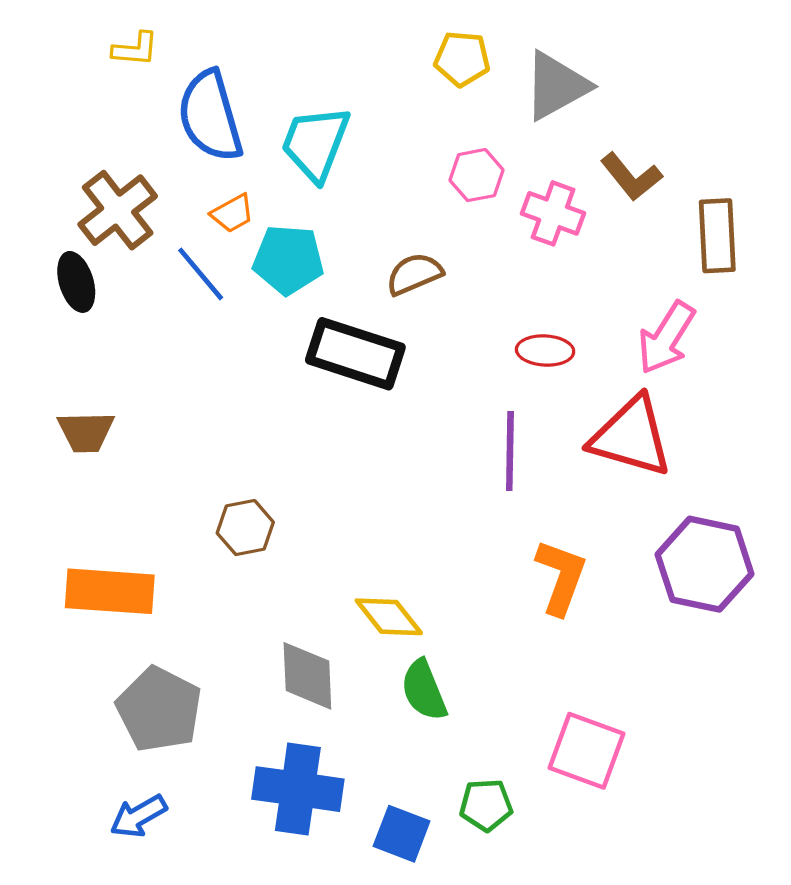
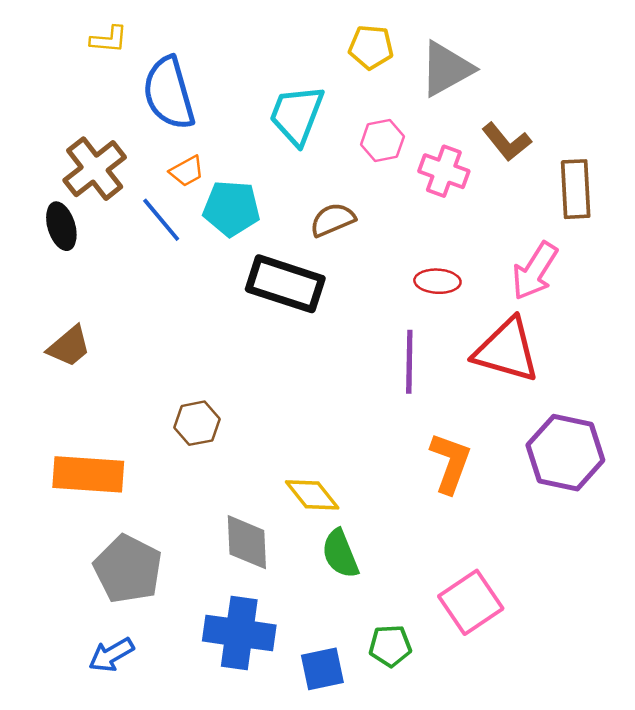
cyan trapezoid: (315, 143) -> (297, 115), moved
brown trapezoid: (86, 432) -> (69, 346), turned -39
pink square: (587, 751) -> (471, 602), turned 36
blue square: (402, 834) -> (322, 669), turned -33

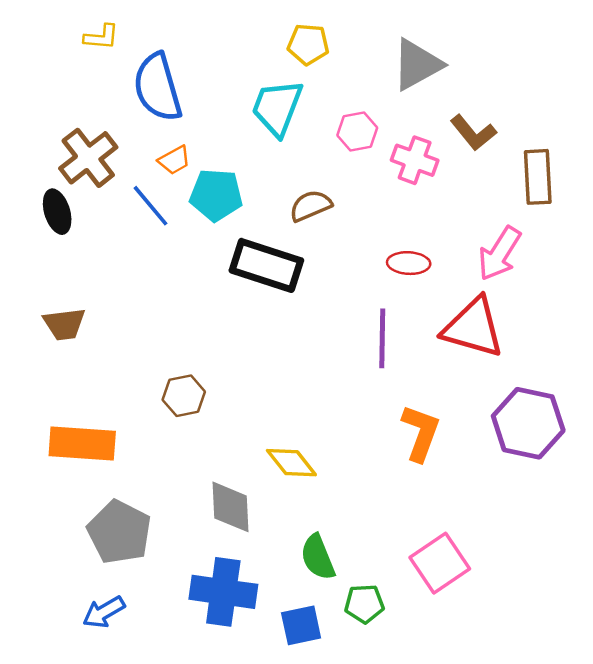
yellow pentagon: (371, 47) -> (308, 44), moved
brown trapezoid: (69, 346) -> (64, 324), turned 33
green semicircle: (340, 554) -> (318, 557), moved

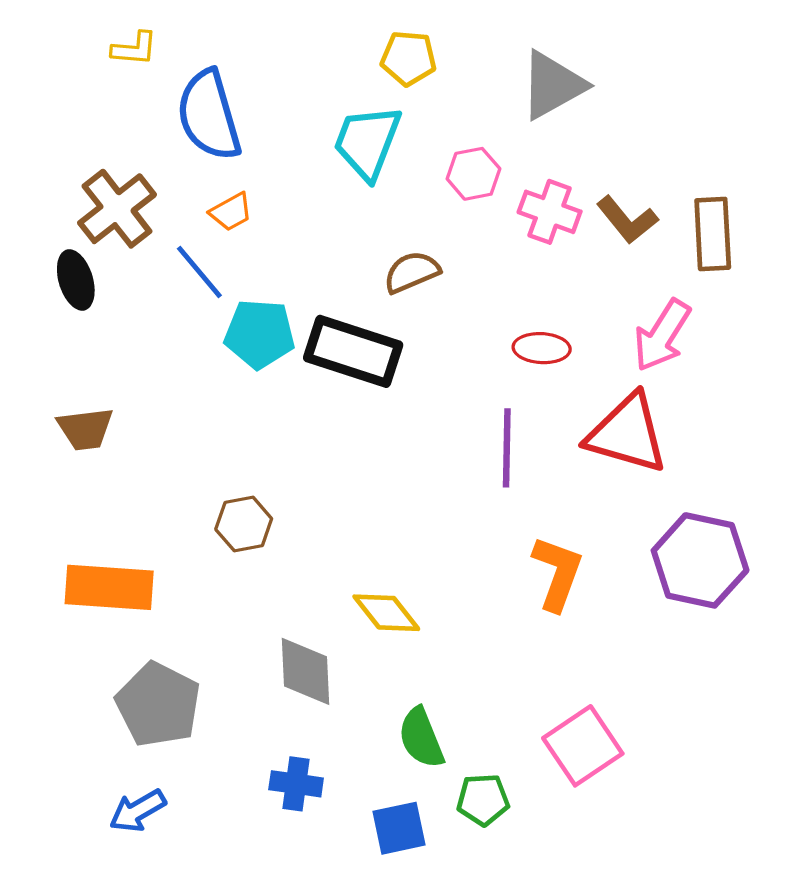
brown L-shape: (473, 133) -> (627, 220), moved
cyan pentagon: (216, 195) -> (260, 334), moved
blue cross: (223, 592) -> (296, 784), size x0.6

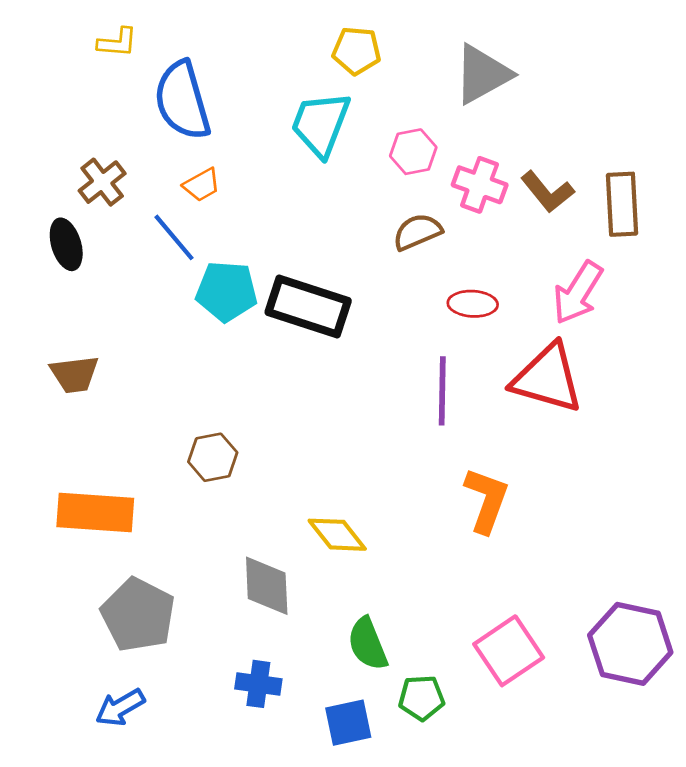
brown cross: (117, 209) -> (102, 182), size x0.7
brown semicircle: (412, 272) -> (417, 232), moved
purple hexagon: (700, 560) -> (630, 644), moved

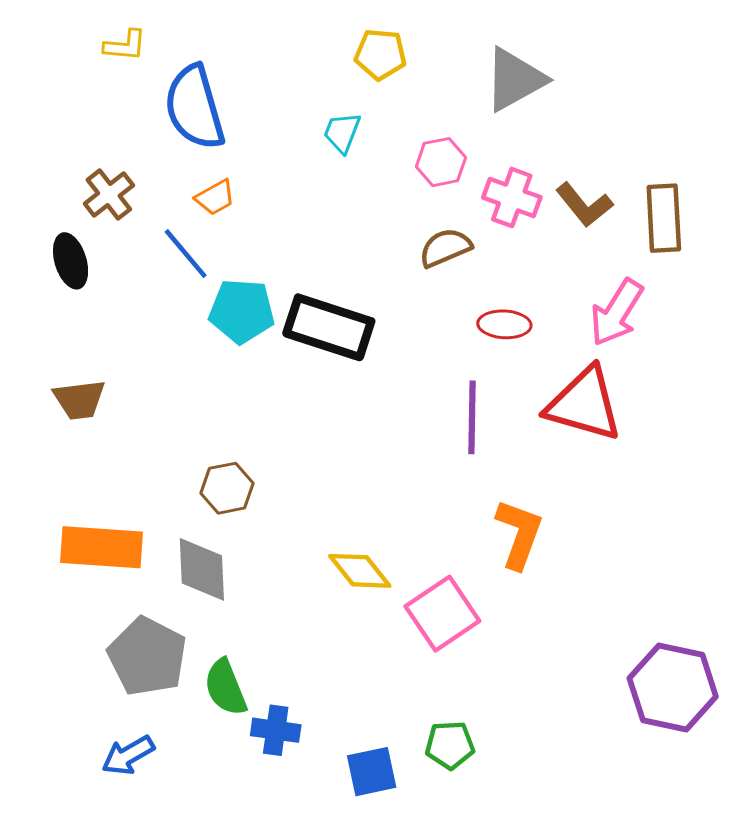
cyan trapezoid: (321, 124) -> (342, 133), size x0.6
gray diamond: (267, 586) -> (202, 569), moved
green semicircle: (368, 644) -> (225, 687), moved
pink square: (509, 651) -> (442, 614), moved

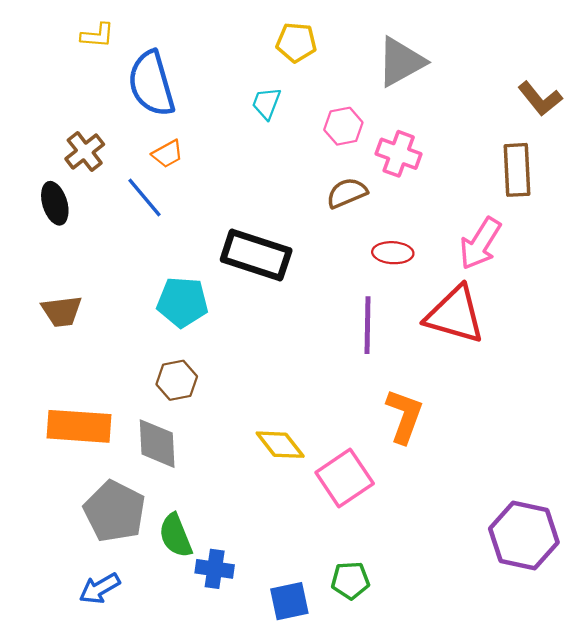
brown L-shape: (584, 205) -> (540, 99), moved
cyan pentagon: (242, 311) -> (182, 302), moved

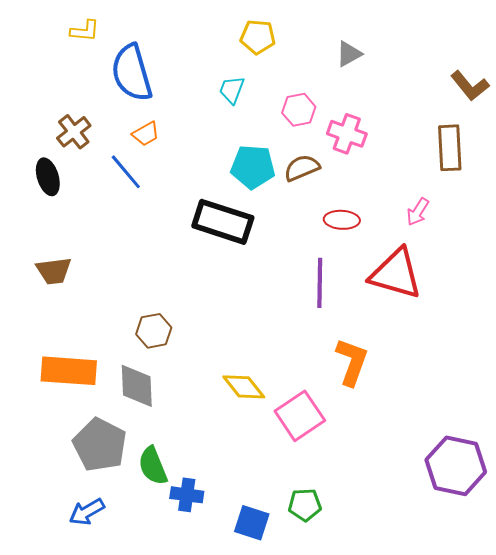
gray triangle: (401, 62) -> (349, 54), size x0.6
pink arrow: (480, 243) -> (418, 212), size x0.6
cyan pentagon: (182, 302) -> (253, 167), moved
blue square: (289, 601) -> (252, 523), turned 30

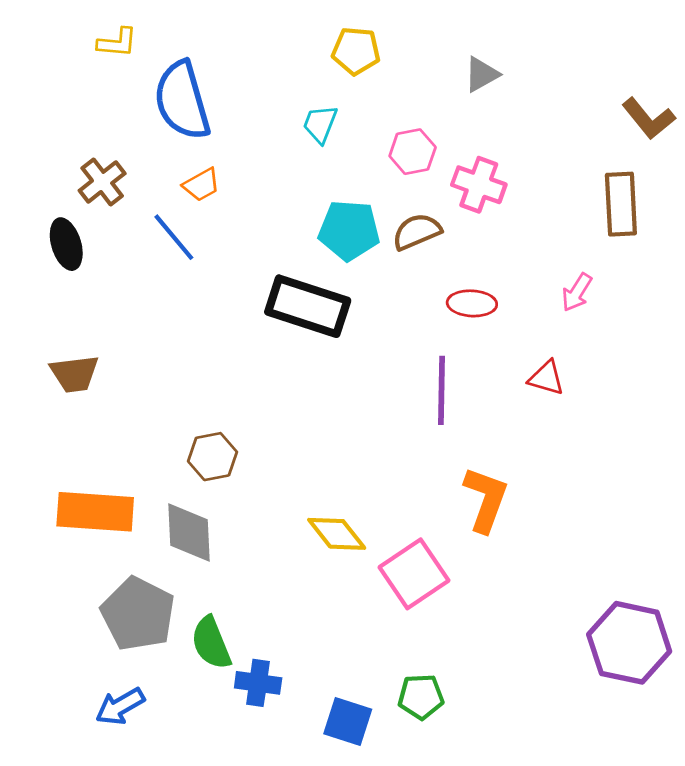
red triangle: (396, 274) -> (546, 378), size x0.5

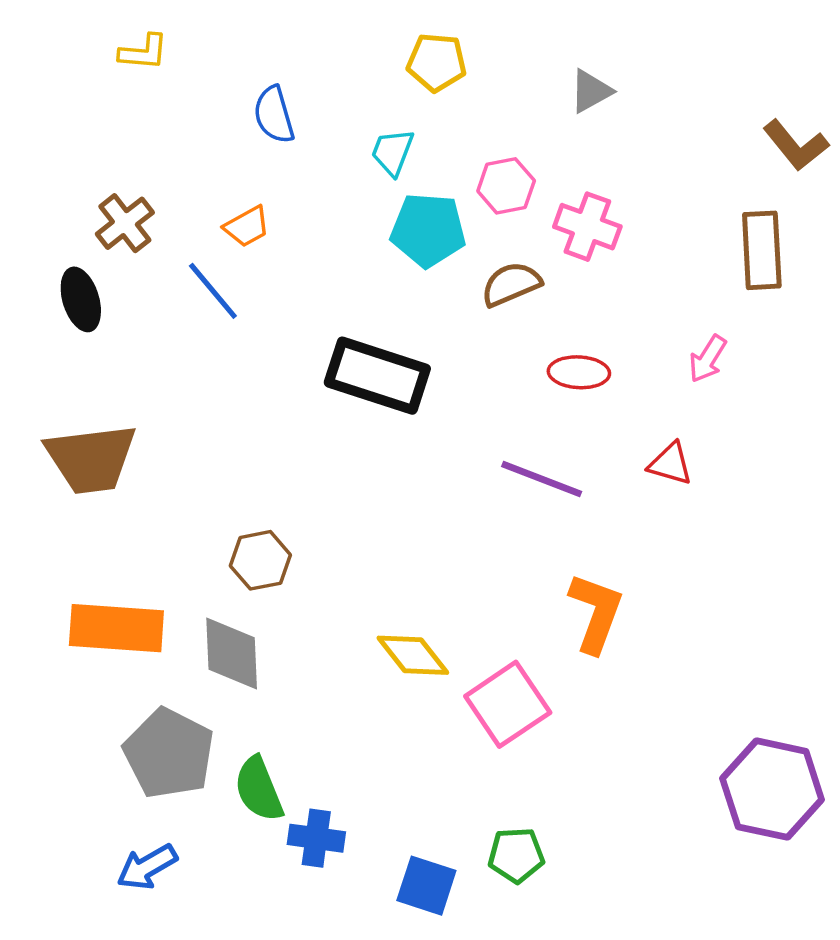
blue semicircle: (182, 101) -> (274, 115), moved, size x0.6
cyan pentagon: (349, 230) -> (428, 230), moved
brown trapezoid: (75, 374) -> (91, 459), size x1.5
purple line: (442, 390) -> (542, 479), turned -70

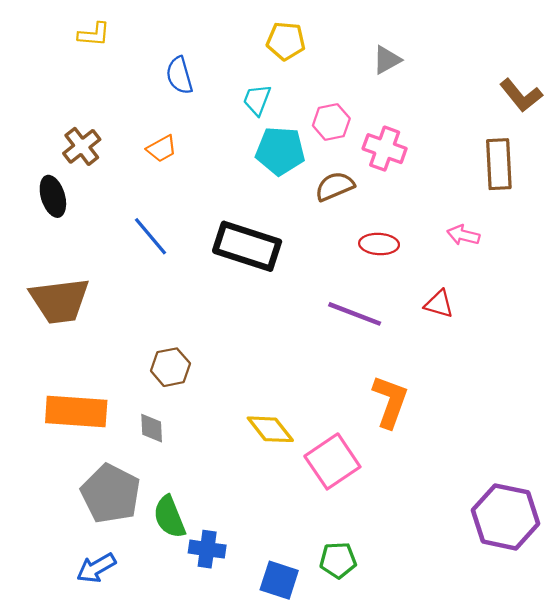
blue line: (213, 291) -> (151, 236), moved
pink arrow: (708, 359) -> (463, 235), turned 72
gray diamond: (232, 654) -> (152, 428), size x0.6

